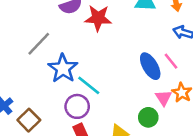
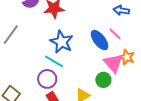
blue star: (63, 68) -> (62, 42), moved
pink triangle: (164, 98) -> (113, 63), size x1.5

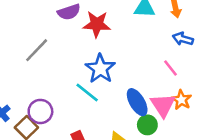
blue ellipse: (100, 40) -> (137, 102), moved
purple circle: (47, 79) -> (40, 111), moved

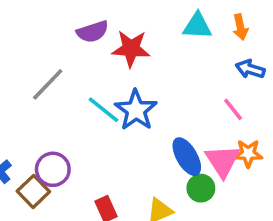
cyan line: (87, 92) -> (104, 110), moved
orange star: (181, 100) -> (248, 154), turned -30

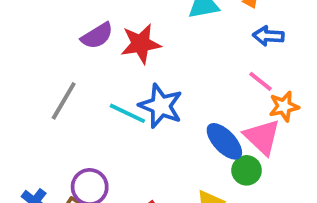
orange star: (248, 154) -> (284, 106), moved

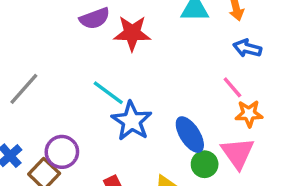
gray line: (64, 101) -> (24, 89), moved
blue star: (161, 106) -> (132, 121), moved
pink triangle: (262, 137) -> (238, 153), moved

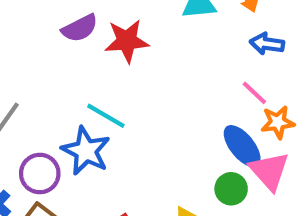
blue star: (132, 121) -> (86, 151), moved
blue ellipse: (190, 135) -> (242, 146), moved
purple circle: (62, 152) -> (40, 174), moved

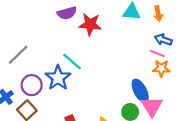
pink line: (254, 93) -> (157, 54), moved, turned -32
orange star: (278, 122) -> (161, 68), moved

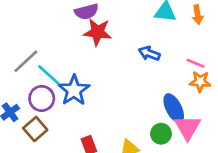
red star: (90, 24) -> (98, 32), moved
blue arrow: (163, 40) -> (149, 53), moved
cyan line: (72, 61) -> (49, 75), moved

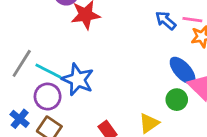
blue arrow: (149, 53) -> (166, 20), moved, turned 35

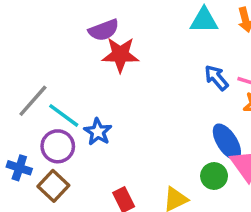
blue star: (78, 80) -> (98, 132), size x0.7
blue cross: (20, 119) -> (19, 168), turned -30

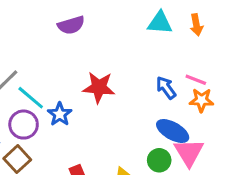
red star: (120, 55) -> (99, 87), moved
blue arrow: (216, 78) -> (166, 88), moved
blue ellipse: (227, 142) -> (173, 131), turned -32

